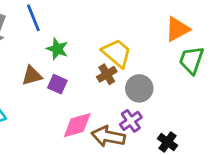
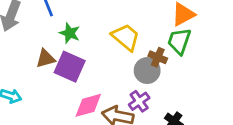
green trapezoid: (191, 60) -> (179, 41), moved
brown cross: (107, 74) -> (158, 57), moved, turned -36
purple square: (57, 84) -> (70, 67), size x1.6

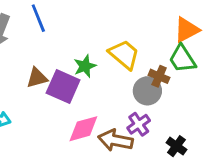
green star: (70, 33) -> (85, 66), moved, turned 30
green trapezoid: (179, 41) -> (182, 59), turned -52

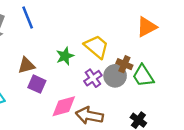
green trapezoid: (182, 59) -> (143, 76), moved
purple square: (63, 86) -> (37, 84), moved, size x0.7
purple cross: (139, 124) -> (93, 78), moved

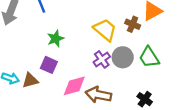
green star: (65, 56) -> (56, 39), moved
brown cross: (124, 64) -> (133, 24), moved
brown triangle: (26, 65) -> (30, 80), moved

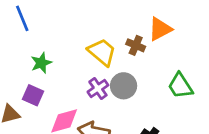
green trapezoid: (149, 57) -> (180, 86), moved

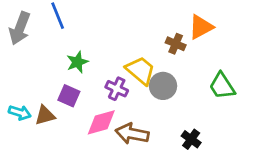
yellow trapezoid: (102, 52) -> (141, 70), moved
purple cross: (98, 88) -> (117, 89), moved, turned -30

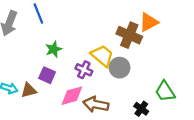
brown cross: (176, 44) -> (129, 35), size x1.6
green trapezoid: (222, 86) -> (165, 91), moved

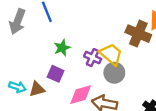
gray circle: (120, 68) -> (114, 73), moved
purple cross: (84, 70) -> (93, 58), moved

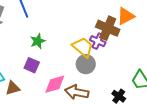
purple cross: (93, 58) -> (98, 41), moved
brown triangle: (37, 89) -> (13, 88), moved

